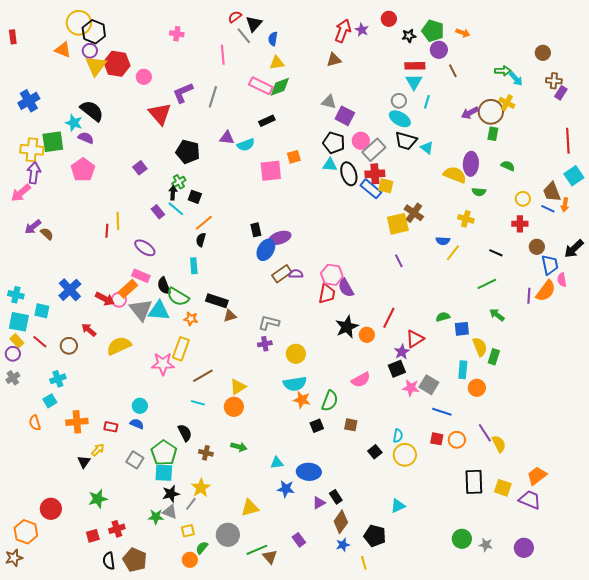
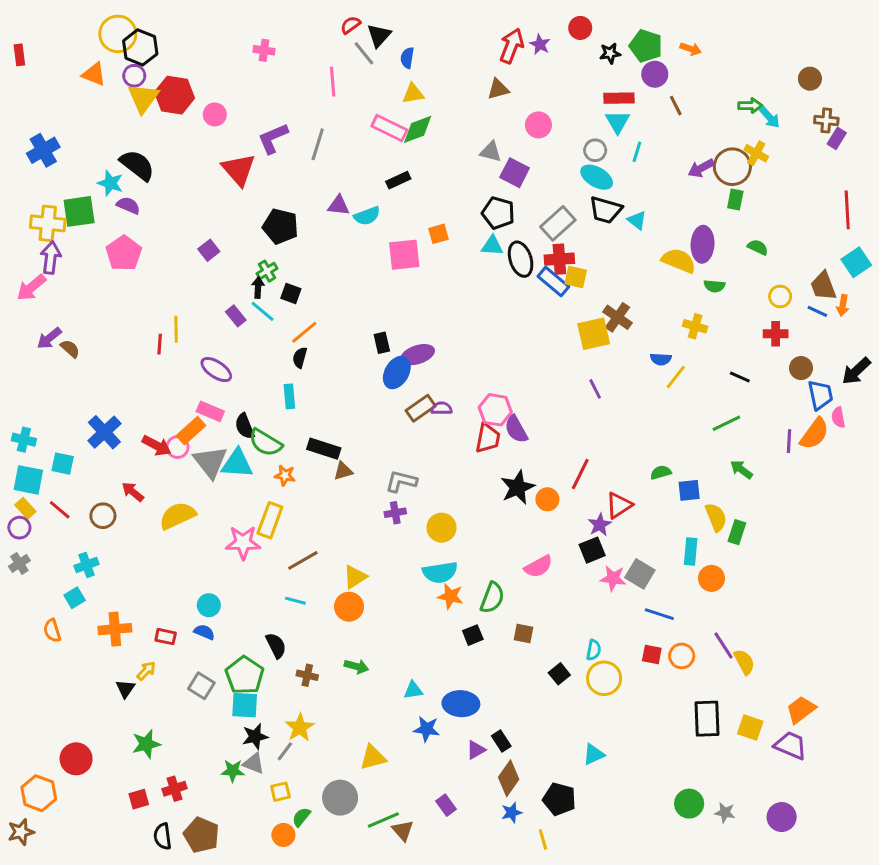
pink circle: (361, 141) -> (538, 125), moved

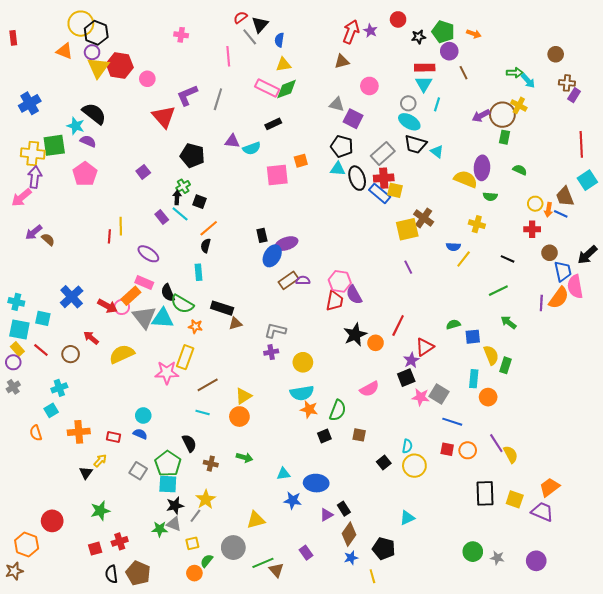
orange arrow: (843, 305) -> (548, 210), moved
pink semicircle: (838, 417) -> (575, 287), size x1.6

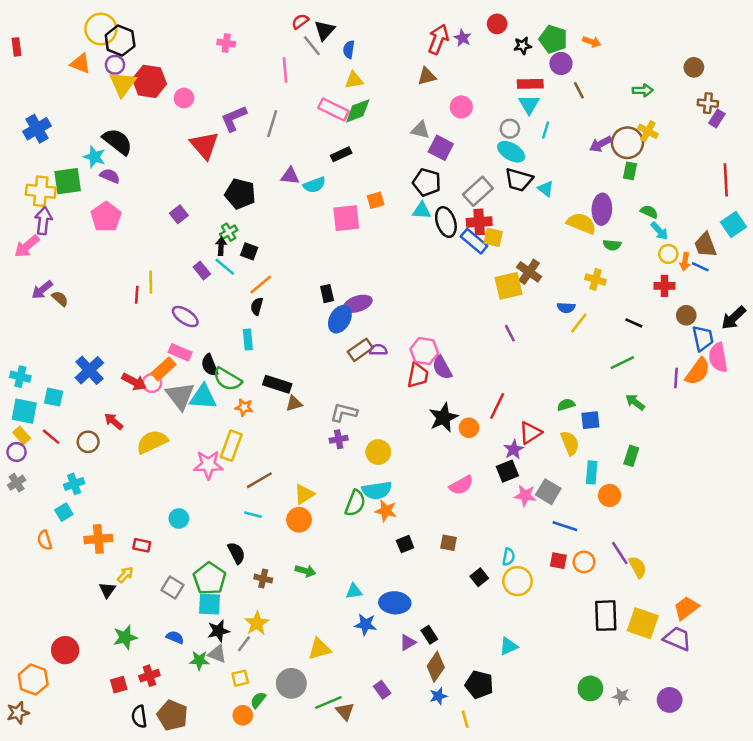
cyan arrow: (528, 81) -> (659, 231), moved
yellow semicircle: (491, 355) -> (570, 443), moved
green semicircle: (338, 410) -> (355, 503), moved
blue semicircle: (140, 434) -> (175, 637), moved
yellow square: (515, 499) -> (643, 623), size x1.4

